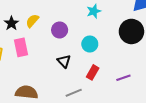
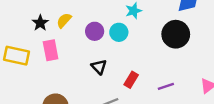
cyan circle: (90, 44) -> (119, 32), moved

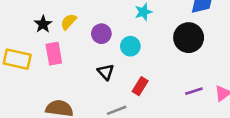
cyan circle: (119, 32) -> (130, 46), moved
purple line: (166, 86) -> (194, 91), moved

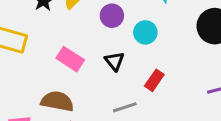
pink rectangle: (54, 54) -> (70, 59), moved, turned -50

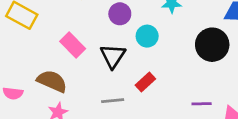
black triangle: (114, 61) -> (113, 56), size x1.4

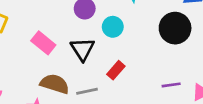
brown semicircle: (52, 81) -> (55, 84), moved

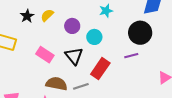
red rectangle: (116, 70) -> (100, 69), size x1.5
purple line: (171, 85) -> (131, 56), moved

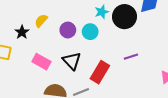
black star: (27, 16) -> (22, 32), moved
black circle: (140, 33) -> (125, 17), moved
cyan circle: (94, 37) -> (90, 32), moved

